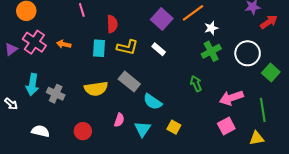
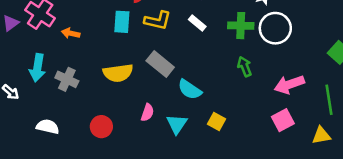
orange arrow: (64, 44) -> (71, 33), moved
green cross: (211, 51) -> (241, 26), moved, turned 30
white circle: (248, 53) -> (275, 28), moved

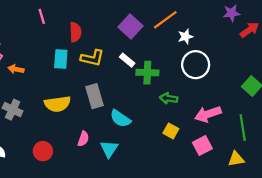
green cross: (241, 26) -> (147, 73), moved
gray rectangle: (160, 64) -> (95, 96), turned 35
green arrow: (245, 67) -> (169, 98), turned -60
yellow square: (216, 121) -> (171, 131), moved

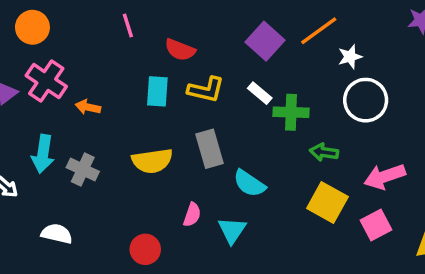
red semicircle: (75, 32) -> (180, 50), turned 114
yellow square: (171, 131) -> (327, 202), size x1.6
red circle: (43, 151) -> (145, 249), moved

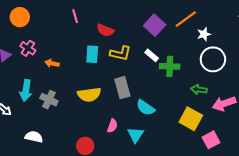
pink cross: (46, 81) -> (28, 48), size x0.7
green arrow: (324, 152) -> (199, 90), moved
pink square: (376, 225) -> (211, 140), moved

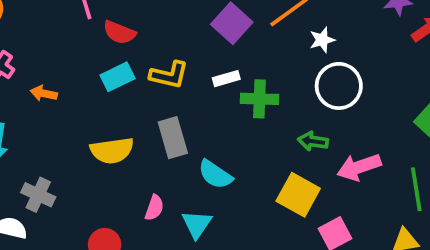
red semicircle: (105, 30) -> (119, 33), moved
cyan rectangle: (92, 54) -> (117, 77), turned 60
white rectangle: (152, 55) -> (226, 79), turned -56
gray cross: (49, 100) -> (38, 195), moved

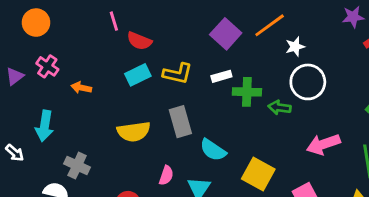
green arrow: (313, 141) -> (279, 107), moved
yellow square: (298, 195) -> (258, 174), moved

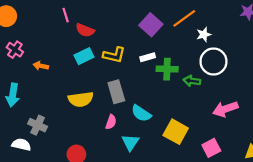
pink semicircle: (166, 175) -> (111, 122), moved

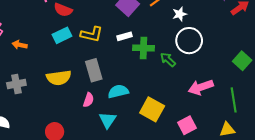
green arrow: (192, 81) -> (168, 60), turned 35
cyan semicircle: (141, 113) -> (118, 91), turned 132
gray cross: (38, 125) -> (16, 84), moved, turned -36

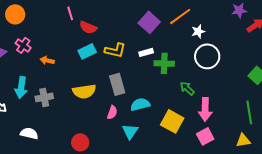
green arrow: (168, 60) -> (187, 88), moved
pink arrow: (201, 87) -> (205, 109), moved, turned -70

